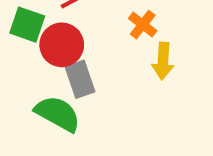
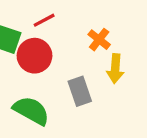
gray rectangle: (80, 79) -> (80, 91), moved

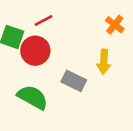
orange cross: (99, 40) -> (115, 25), moved
gray rectangle: (80, 91) -> (74, 81), turned -45

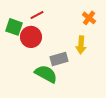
gray rectangle: (74, 81) -> (59, 59), turned -42
green semicircle: (33, 97) -> (46, 74), moved

